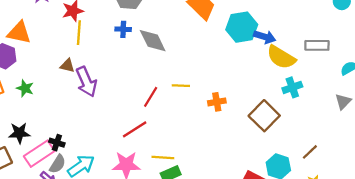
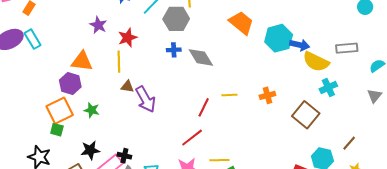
yellow line: (79, 33) -> (119, 62), moved
orange cross: (217, 102) -> (267, 95), moved

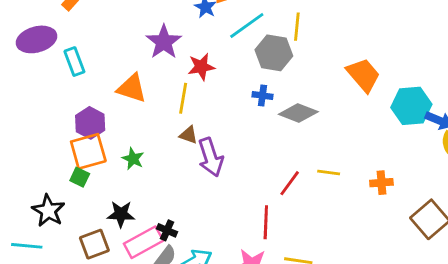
purple star: (98, 25) -> (164, 42), size x1.4
cyan rectangle: (33, 39) -> (74, 62), moved
gray diamond: (201, 57) -> (298, 113), turned -48
purple hexagon: (70, 83) -> (90, 123), moved
red line: (192, 138) -> (266, 222), turned -60

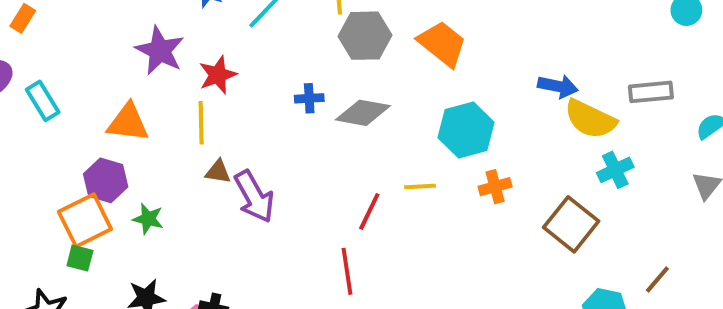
gray hexagon: (274, 53) -> (365, 36), moved
cyan hexagon: (411, 106) -> (466, 130), moved
purple hexagon: (90, 123) -> (106, 180), moved

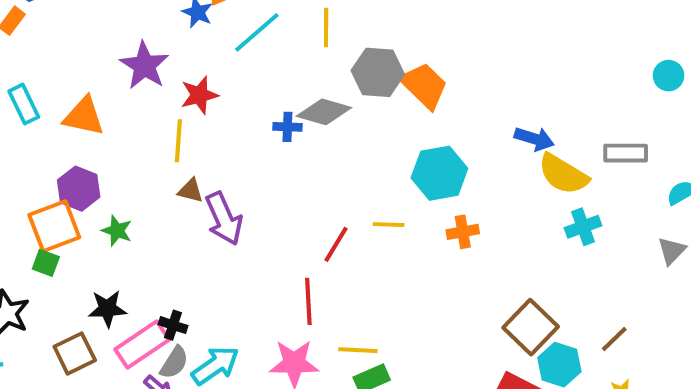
gray hexagon: (365, 36) -> (378, 72), moved
gray diamond: (363, 113) -> (324, 112), moved
orange triangle: (128, 123) -> (84, 116), moved
brown square: (571, 224) -> (531, 327), moved

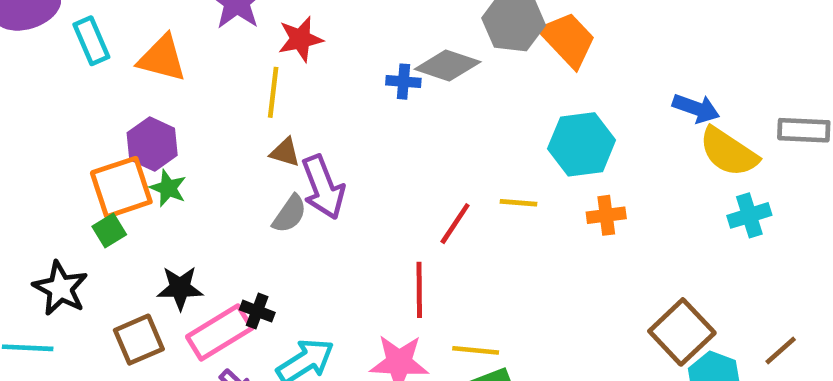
green star: (117, 231) -> (168, 188), moved
green square: (46, 263) -> (109, 231), turned 36
gray semicircle: (174, 363) -> (290, 214), moved

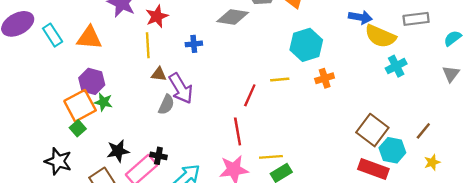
blue cross: (403, 82) -> (194, 44), moved

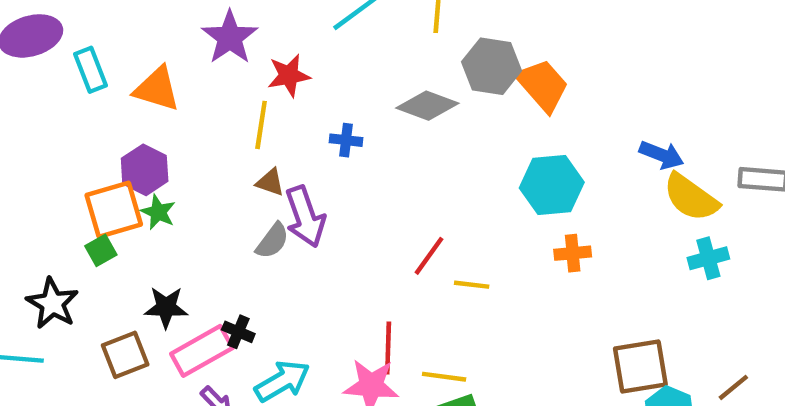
yellow line: (280, 79) -> (472, 285), moved
brown square: (372, 130) -> (640, 366), turned 32
red line: (238, 131) -> (388, 348), moved

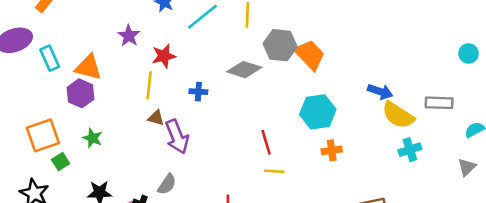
purple star: (230, 37) -> (129, 36), size x0.7
purple hexagon: (145, 170) -> (81, 93), moved
orange square: (114, 210) -> (43, 135), moved
gray semicircle: (272, 241) -> (167, 184), moved
red line: (429, 256) -> (266, 142), moved, turned -50

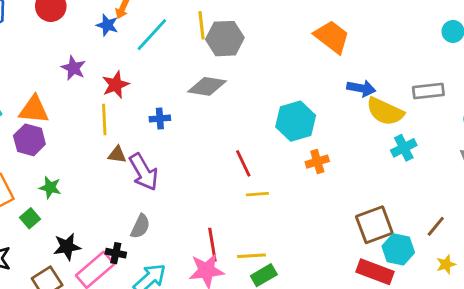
gray hexagon: (280, 45) -> (225, 39), moved
orange trapezoid: (310, 55) -> (332, 37), moved
green square: (61, 162) -> (30, 218), moved

